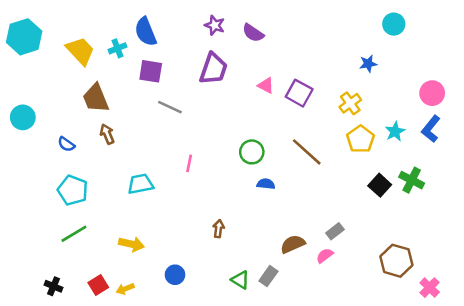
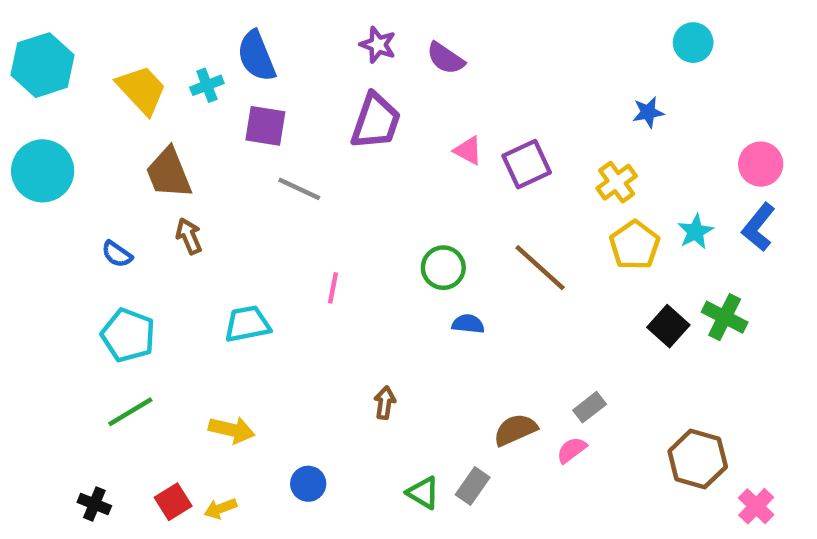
purple square: (299, 93) -> (527, 164), turned 36
cyan circle: (23, 117) -> (43, 171), moved, size x1.4

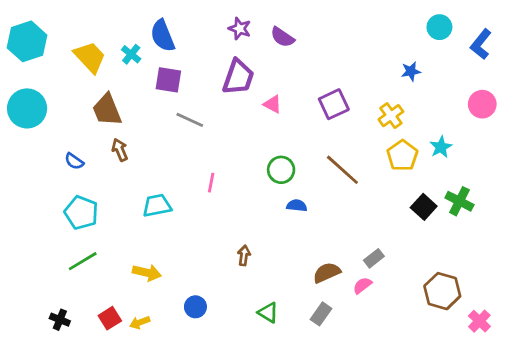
cyan cross: (207, 85) -> (131, 54), turned -30
pink triangle: (468, 151) -> (272, 104), moved
blue L-shape: (758, 227) -> (481, 44), moved
gray rectangle: (473, 486) -> (321, 314), moved

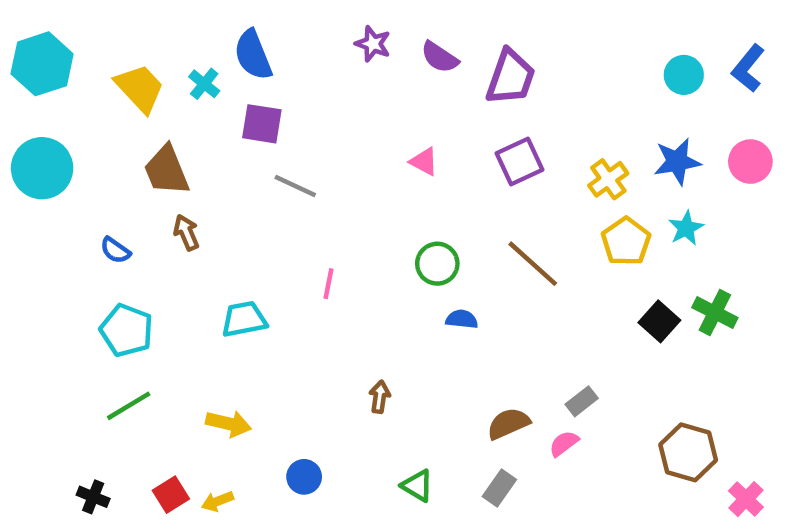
cyan circle: (439, 27) -> (684, 75), moved
blue star: (411, 71) -> (677, 162), moved, size x1.5
purple trapezoid: (238, 77) -> (511, 77), moved

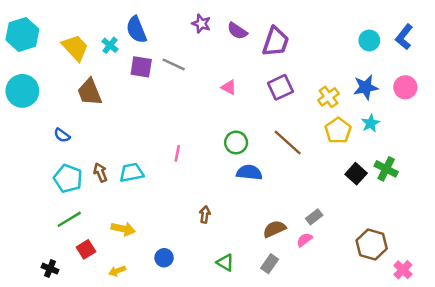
gray line: (295, 186) -> (174, 64), moved
brown arrow: (186, 233) -> (100, 173), moved
blue semicircle: (462, 319) -> (249, 173), size x1.5
red square: (171, 495) -> (86, 249), moved

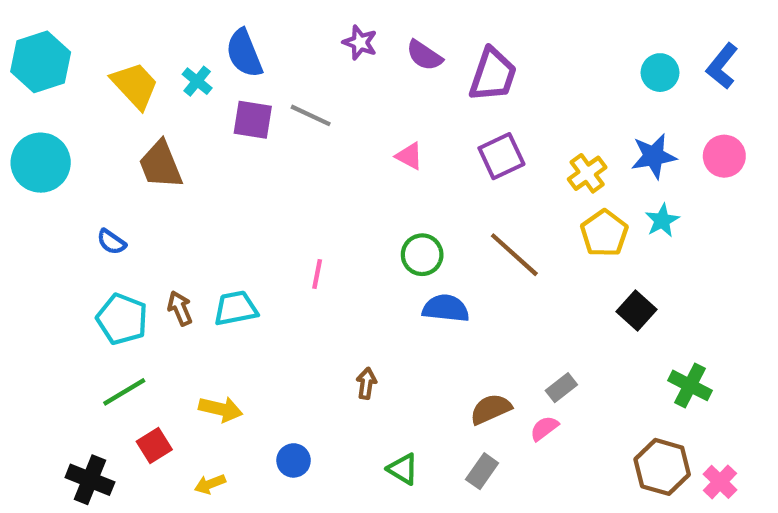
green cross: (386, 169) -> (690, 385), moved
brown hexagon: (372, 245) -> (662, 467), moved
black cross: (50, 269) -> (90, 480), size x1.5

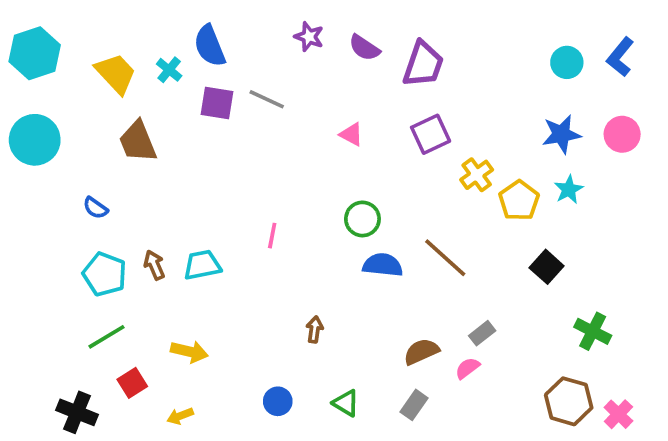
yellow cross: (587, 173) -> (477, 175), moved
brown line: (514, 255) -> (445, 258), moved
blue circle: (294, 460) -> (278, 401), moved

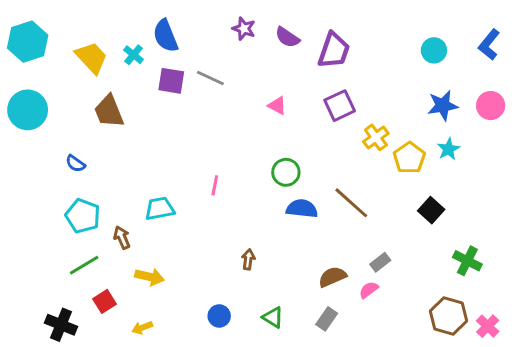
cyan circle: (567, 62) -> (434, 50), moved
brown arrow: (154, 265) -> (122, 238), moved

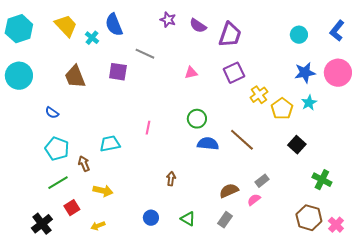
yellow trapezoid: (91, 58) -> (66, 26), moved
purple square: (171, 81) -> (118, 72), moved
pink triangle: (277, 106) -> (191, 73), turned -40
pink circle: (491, 106) -> (338, 73), size x1.4
black cross: (61, 325) -> (42, 224), turned 30

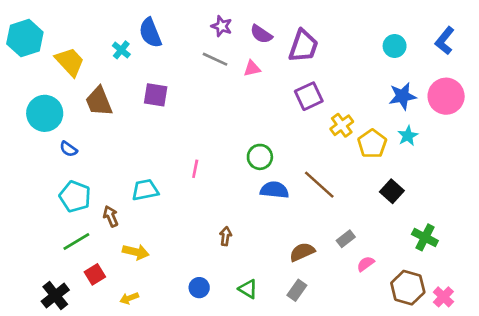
yellow trapezoid: (66, 26) -> (70, 62), moved
gray line: (145, 54) -> (215, 59), moved
pink triangle: (191, 73) -> (252, 68), moved
cyan circle: (19, 76) -> (45, 113), moved
pink semicircle: (254, 200) -> (366, 264), moved

